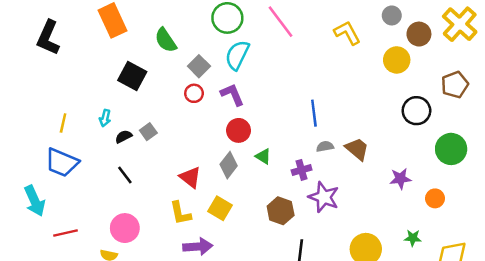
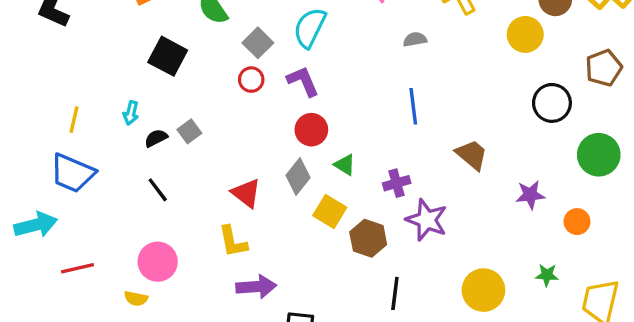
gray semicircle: (325, 146) -> (415, 39), moved
cyan arrow: (35, 201) -> (36, 225), turned -80
yellow square: (220, 208) -> (330, 212), moved

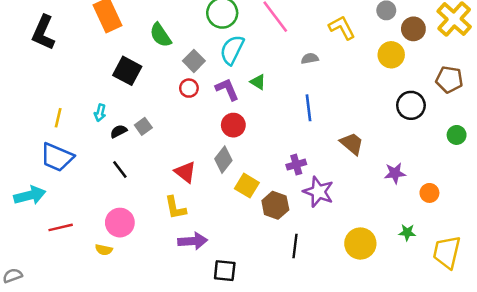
brown pentagon: (604, 68) -> (449, 79), turned 30
green circle: (599, 155) -> (457, 135), moved, size x0.6
green triangle: (345, 165) -> (258, 82), moved

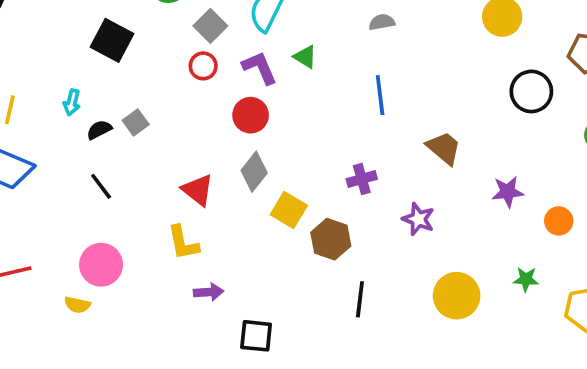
red circle: (233, 125) -> (251, 115), moved
purple star: (318, 192) -> (418, 219), moved, size x0.7
purple arrow: (193, 241) -> (209, 292), size x0.7

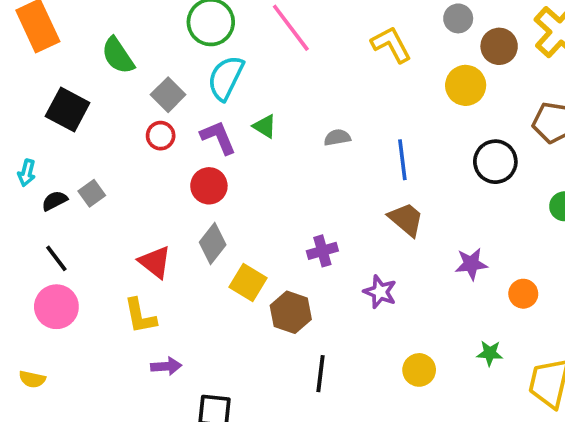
gray semicircle: (382, 22) -> (337, 137), moved
blue line: (380, 95) -> (402, 160), moved
pink circle: (101, 265) -> (56, 307), moved
yellow circle: (457, 296) -> (419, 370), size x0.7

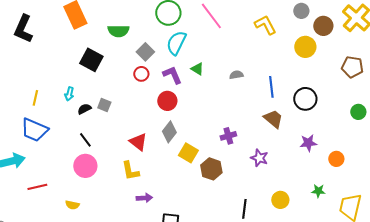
green semicircle: (118, 56) -> (118, 31), turned -55
black circle: (495, 162) -> (305, 99), moved
gray square: (92, 193) -> (104, 105), turned -32
black line: (321, 374) -> (244, 209), moved

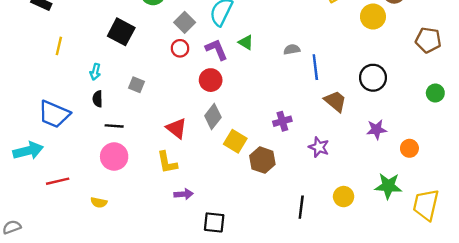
blue line: (271, 87) -> (315, 67), moved
yellow line: (35, 98) -> (59, 46), moved
black semicircle: (84, 109) -> (98, 99), moved, turned -64
black line: (85, 140) -> (114, 126), turned -49
green star: (318, 191) -> (388, 186), size x1.6

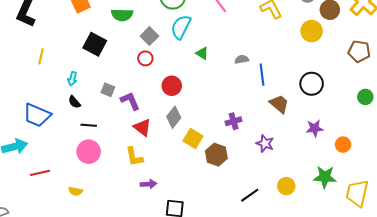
purple L-shape: (216, 49) -> (130, 101), moved
black semicircle: (98, 99) -> (74, 102), turned -40
black line: (301, 207) -> (250, 195), turned 48

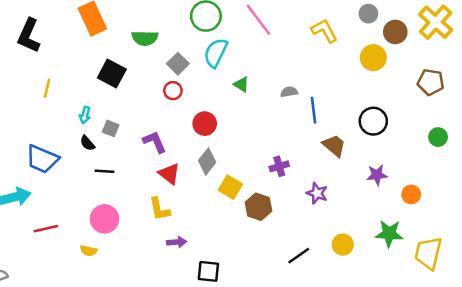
gray square: (108, 90) -> (111, 128), moved
pink circle: (89, 152) -> (105, 219), moved

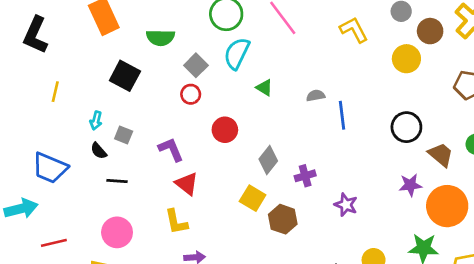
brown trapezoid: (334, 146) -> (441, 155), moved
gray diamond: (207, 161) -> (268, 160), moved
orange circle: (411, 194) -> (447, 206), size x2.0

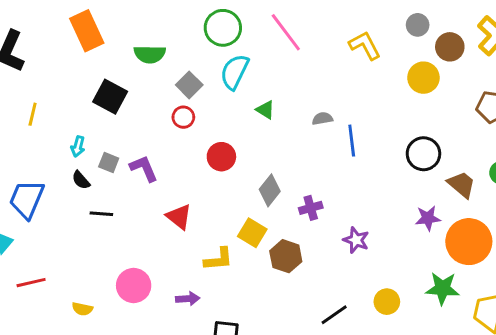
purple L-shape: (171, 149) -> (144, 168), moved
blue trapezoid: (50, 168) -> (27, 199), turned 90
yellow L-shape: (176, 222) -> (218, 259), moved, turned -84
pink circle: (117, 232) -> (134, 286), moved

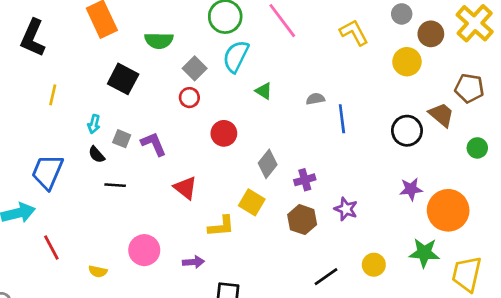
brown trapezoid: (462, 184) -> (441, 115), moved
brown hexagon: (286, 256) -> (302, 220), moved
red line: (31, 283) -> (51, 247), turned 75

